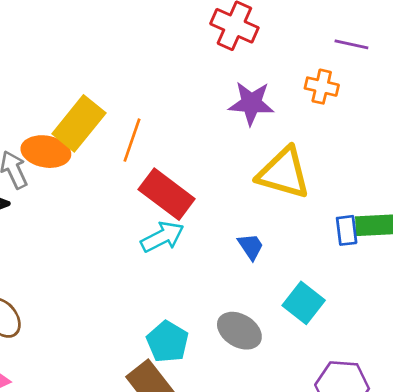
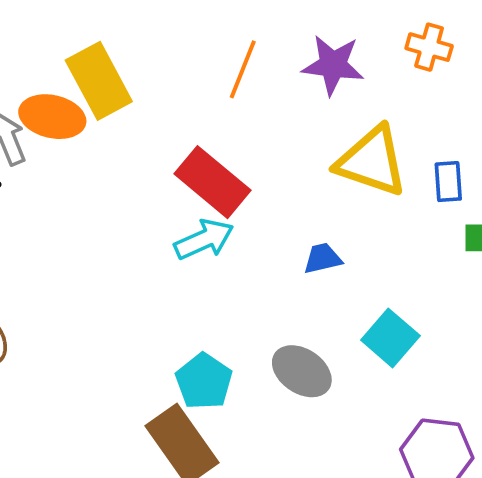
yellow rectangle: (79, 123) -> (99, 81), turned -70
orange line: (132, 140) -> (243, 69), moved
blue rectangle: (347, 230) -> (448, 182), moved
blue trapezoid: (251, 247) -> (323, 258), turned -72

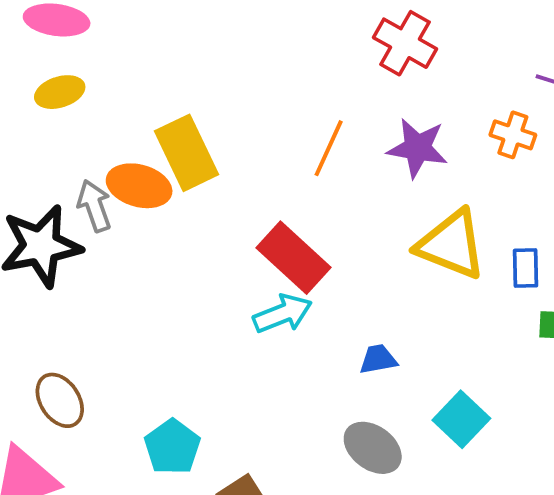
blue trapezoid: (323, 258) -> (378, 359), moved
cyan pentagon: (204, 381) -> (172, 447), moved

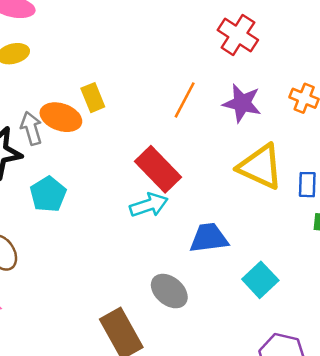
yellow rectangle: (186, 153) -> (93, 98), size x0.6
blue trapezoid: (378, 359) -> (209, 238), size x1.6
cyan pentagon: (172, 447) -> (48, 194), moved
gray ellipse: (373, 448) -> (169, 291), moved

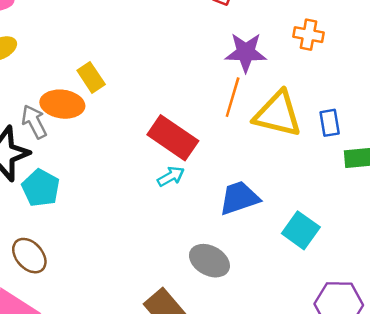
orange line: (185, 100) -> (233, 97), moved
cyan pentagon: (48, 194) -> (41, 188), moved
cyan arrow: (149, 205) -> (171, 176), size x0.7

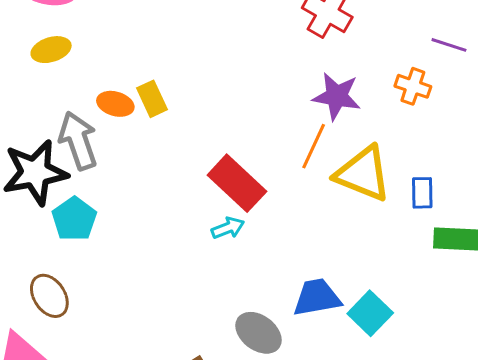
orange ellipse: (62, 104) -> (115, 104), moved, size x0.7
gray arrow: (34, 122) -> (78, 141), size x1.4
blue trapezoid: (239, 198) -> (317, 297), moved

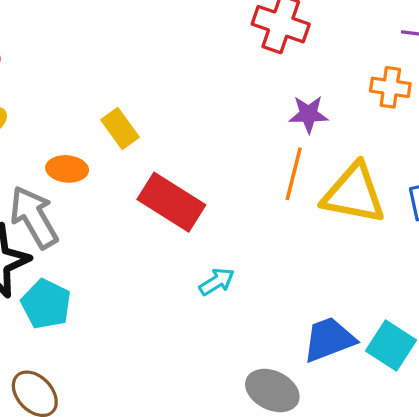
purple star: (337, 96) -> (309, 114), size x0.7
yellow rectangle: (152, 99) -> (120, 129), moved
red rectangle: (237, 183) -> (171, 202), moved

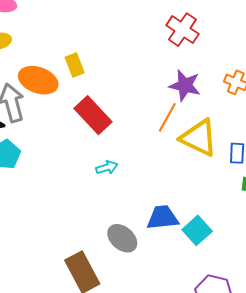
purple star: (309, 114) -> (185, 85), size x1.4
orange ellipse: (67, 169) -> (38, 80), size x1.6

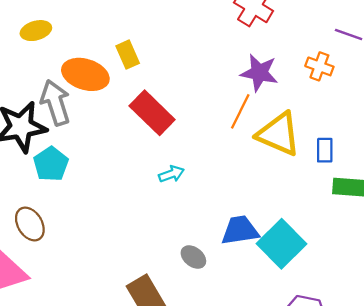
cyan square: (197, 230) -> (282, 244), size x1.4
gray ellipse: (122, 238) -> (193, 257), size x0.7

